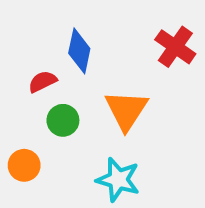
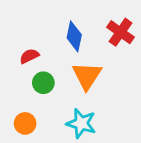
blue diamond: (79, 51) -> (74, 36), moved
orange circle: (24, 165) -> (25, 123), moved

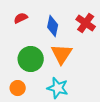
red semicircle: (29, 56) -> (21, 18), moved
green circle: (43, 83) -> (31, 59), size x1.6

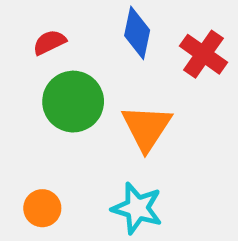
blue diamond: (53, 26) -> (137, 33), moved
green circle: (31, 59) -> (73, 102), moved

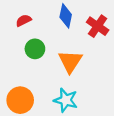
green circle: (73, 102) -> (35, 49), size x0.7
orange circle: (42, 208) -> (20, 100), size x1.5

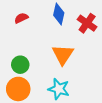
green circle: (35, 49) -> (20, 65), moved

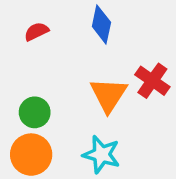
red cross: (87, 23) -> (152, 81), moved

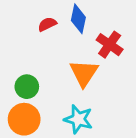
red semicircle: (36, 31) -> (47, 24), moved
red cross: (152, 81) -> (110, 45), moved

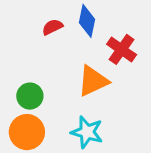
orange triangle: (84, 73) -> (93, 81), turned 32

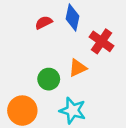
orange triangle: (93, 81) -> (78, 68), size x0.7
green circle: (30, 96) -> (49, 79), moved

